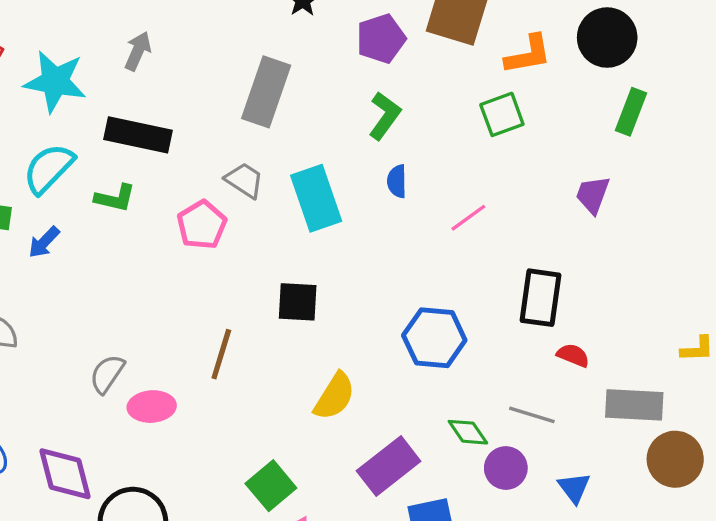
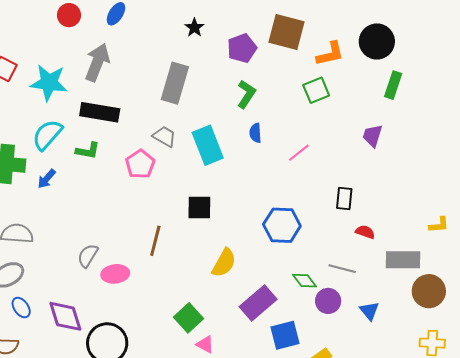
gray arrow: (138, 51) -> (97, 62), size x1.6
black rectangle: (541, 298) -> (344, 198), size x0.7

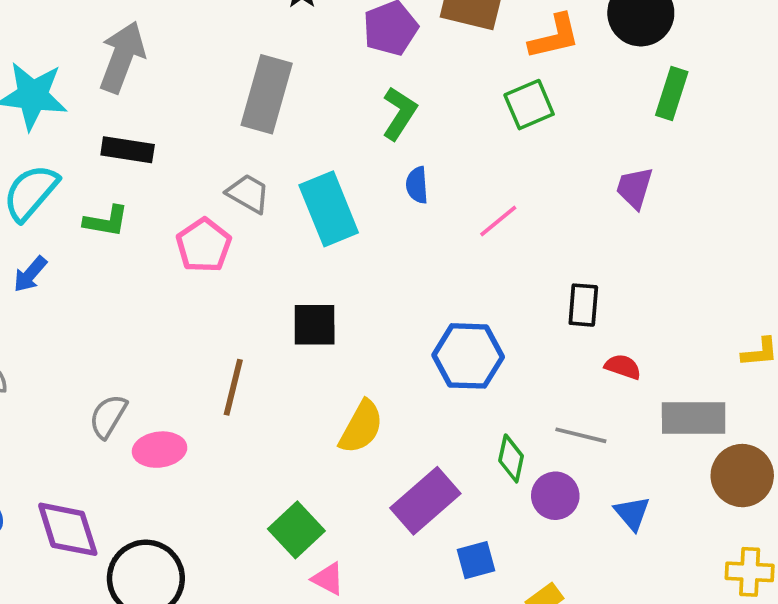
black rectangle: (100, 112) -> (128, 150), size x0.7
green diamond: (304, 281) -> (511, 458), turned 50
blue square: (285, 335) -> (476, 560), size x0.7

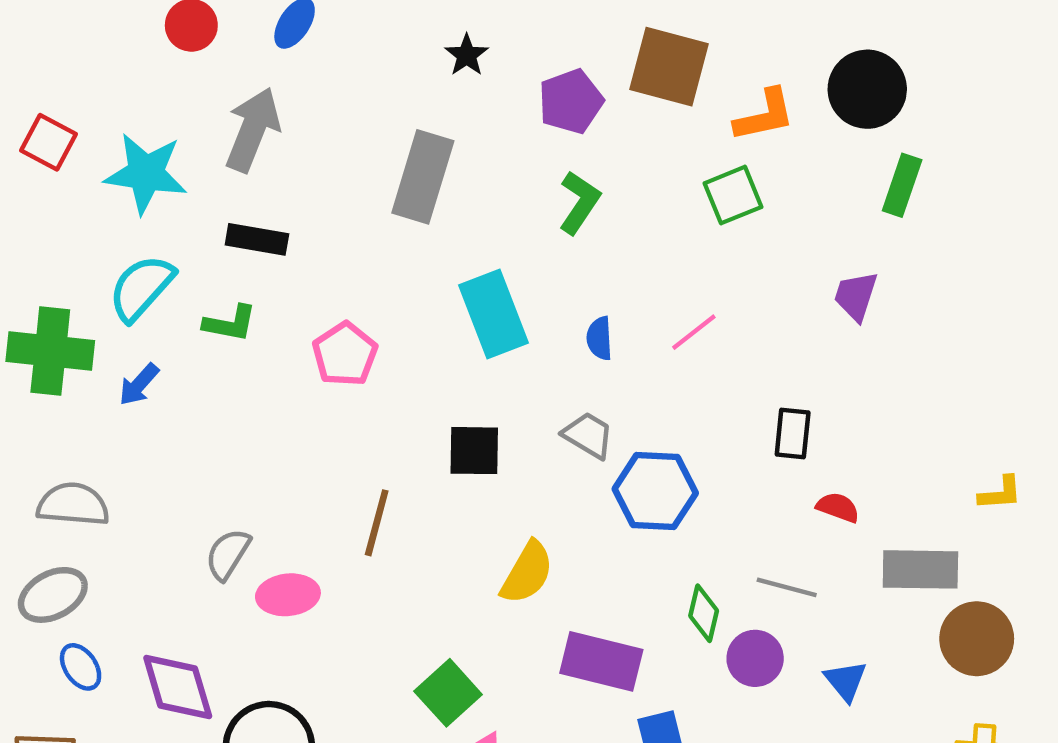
blue semicircle: (417, 185) -> (600, 338), moved
gray trapezoid: (248, 193) -> (588, 435), moved
purple rectangle: (425, 501) -> (601, 661), turned 54

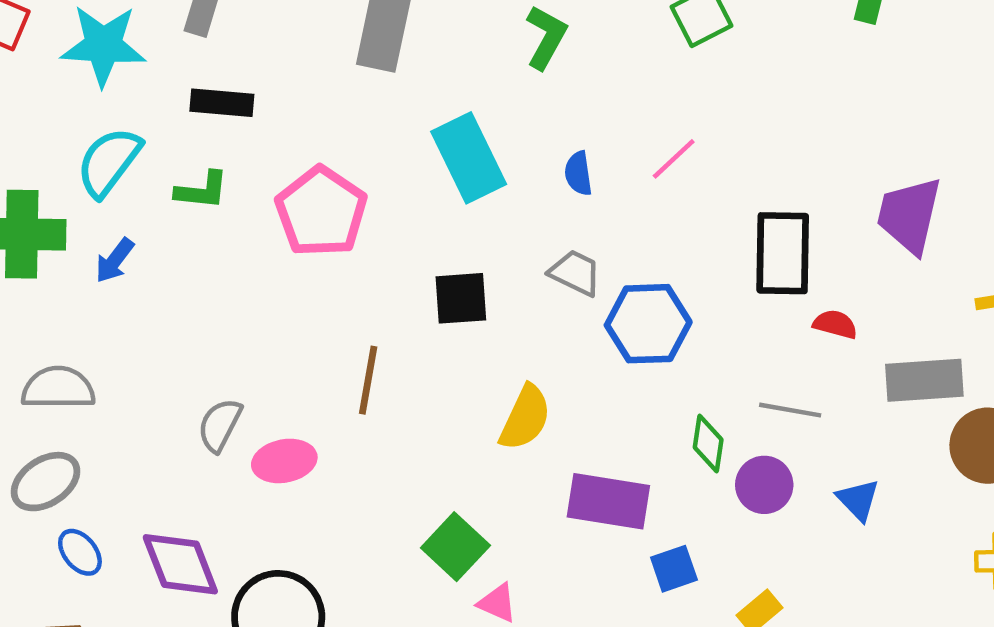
purple trapezoid: (856, 296) -> (909, 215), moved, size x1.5
pink pentagon: (345, 354) -> (321, 212), size x1.4
black rectangle: (793, 433) -> (783, 253), size x1.6

